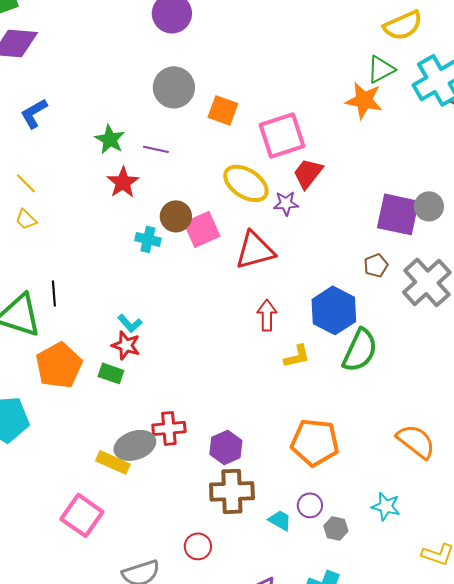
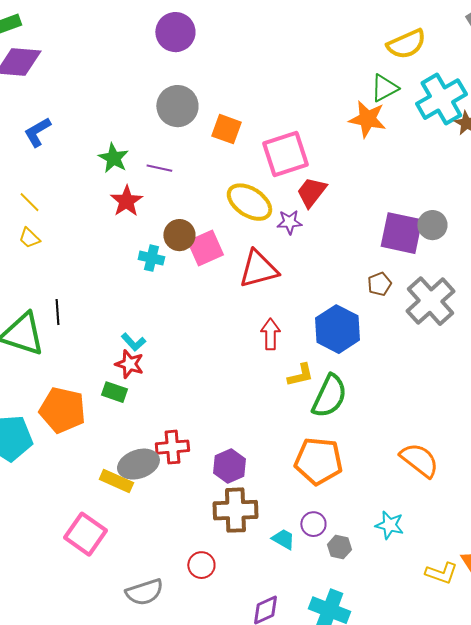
green semicircle: (360, 350) -> (329, 396), moved
orange pentagon: (59, 365) -> (62, 410), moved, turned -30

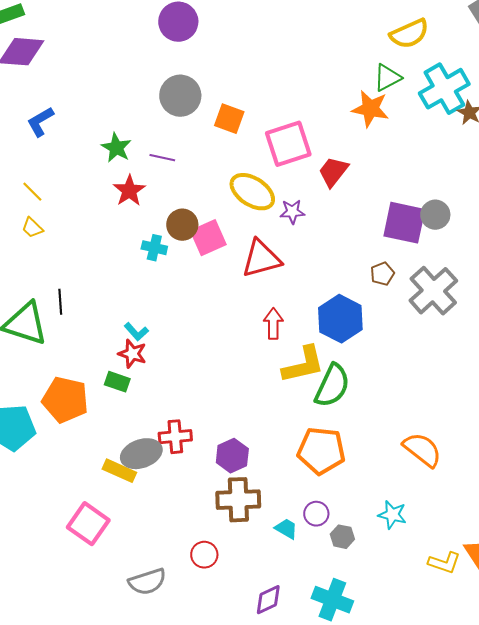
red trapezoid: (311, 192) -> (333, 172), moved
yellow L-shape: (300, 375) -> (303, 365), size x1.6

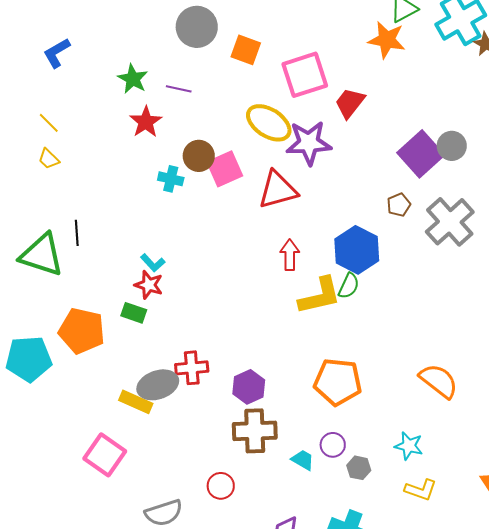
purple star: (292, 212) -> (309, 143), size x1.8
purple square: (404, 223) -> (421, 154), turned 36
green semicircle: (332, 386) -> (349, 286), moved, size x0.6
yellow L-shape: (444, 563) -> (421, 490), moved

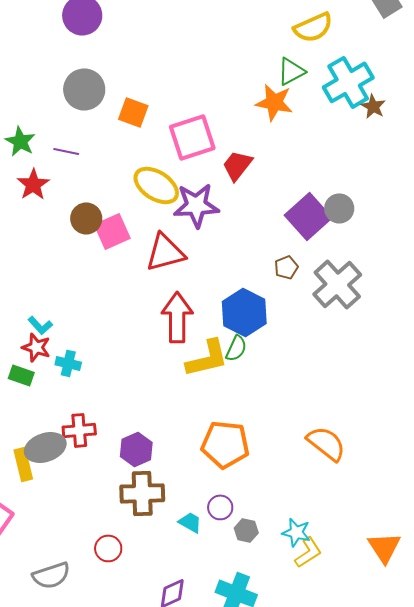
cyan cross: (171, 179) -> (68, 363), moved
red arrow: (290, 255) -> (177, 317), size x1.6
yellow rectangle: (136, 402) -> (23, 464), turned 52
cyan star: (409, 446) -> (296, 532), moved
yellow L-shape: (421, 490) -> (308, 552), turned -52

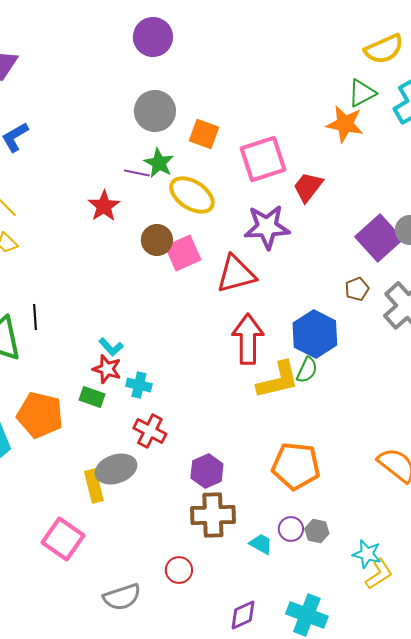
green star: (20, 141) -> (159, 163), moved
yellow ellipse: (156, 185) -> (192, 195), moved
red cross: (79, 430) -> (150, 431), moved, turned 32
gray hexagon: (246, 530) -> (317, 531), moved

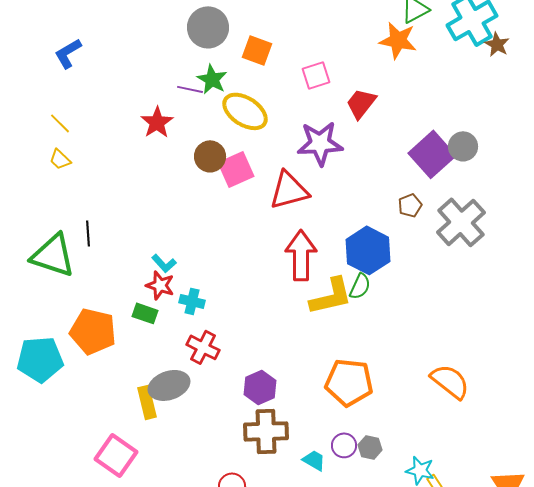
pink square: (263, 159) -> (316, 75), size x0.6

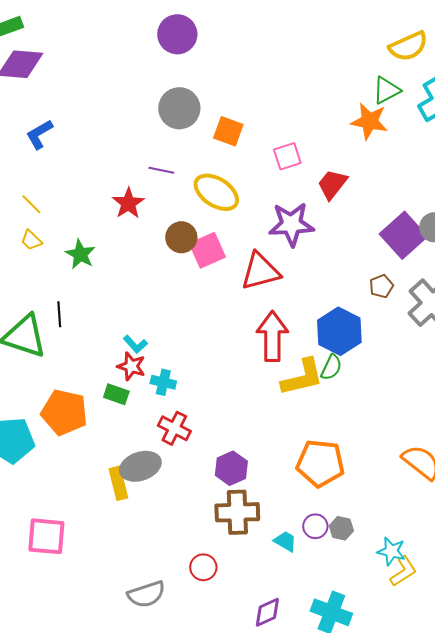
green star: (212, 79) -> (80, 254), moved
pink square: (116, 455) -> (46, 536), moved, turned -30

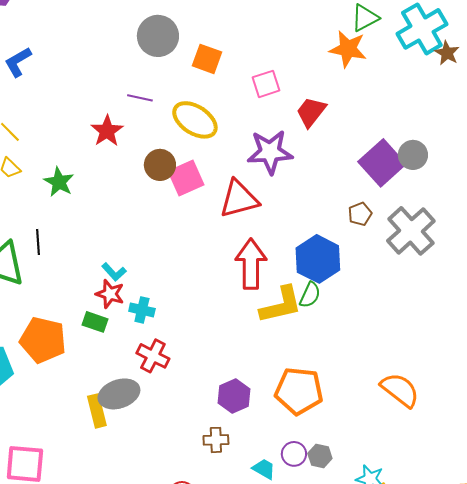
purple hexagon: (231, 468) -> (234, 396), moved
brown cross: (237, 512) -> (216, 440), size x0.6

